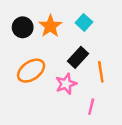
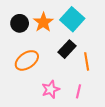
cyan square: (84, 22) -> (72, 19), size x1.6
pink star: (66, 84) -> (51, 89), moved

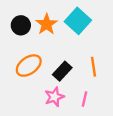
black rectangle: (67, 49) -> (62, 71), moved

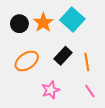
black rectangle: (62, 71) -> (63, 56), moved
pink line: (85, 99) -> (90, 91), moved, turned -48

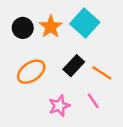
orange line: (87, 62) -> (102, 73), turned -48
pink line: (90, 91) -> (93, 101), moved

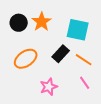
cyan square: (85, 23) -> (78, 30), moved, turned -30
pink line: (93, 101) -> (85, 83), moved

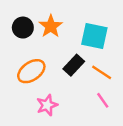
pink star: (49, 87) -> (47, 105), moved

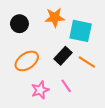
orange star: (51, 26) -> (55, 17), moved, turned 30
pink line: (103, 100) -> (66, 86), moved

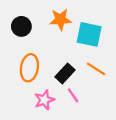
black rectangle: (63, 56) -> (65, 73), moved
orange ellipse: (27, 61) -> (29, 68), turned -45

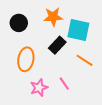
black rectangle: (65, 73) -> (57, 45), moved

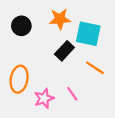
orange ellipse: (26, 59) -> (19, 79), moved

